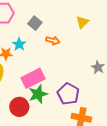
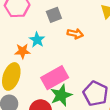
gray square: (35, 23) -> (54, 15), turned 32

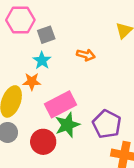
gray square: (54, 15) -> (46, 35), moved
orange star: (22, 51) -> (32, 82), moved

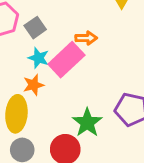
pink rectangle: (61, 104) -> (66, 60), moved

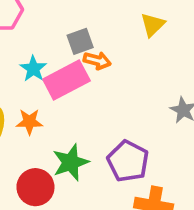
gray square: (35, 28) -> (80, 41), moved
orange star: (33, 85) -> (29, 122), moved

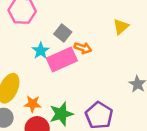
gray square: (80, 41) -> (63, 33), moved, turned -35
orange star: (29, 122) -> (33, 104), moved

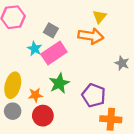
orange arrow: (83, 48) -> (91, 36), moved, size x1.6
green star: (61, 114) -> (59, 83), moved

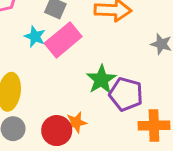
green star: (59, 83) -> (101, 80), moved
orange star: (35, 95) -> (76, 122), moved

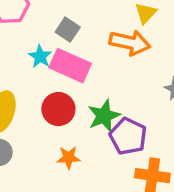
pink rectangle: (63, 40) -> (70, 66), turned 54
red circle: (57, 131) -> (58, 109), moved

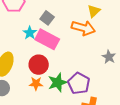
green star: (104, 116) -> (58, 82), moved
orange star: (69, 158) -> (36, 84), moved

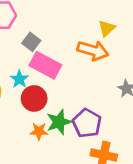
gray square: (47, 18) -> (31, 42), moved
cyan star: (30, 33) -> (19, 79), moved
orange star: (36, 84) -> (39, 131), moved

